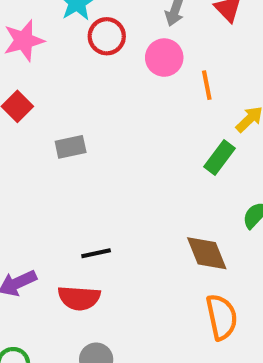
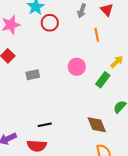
pink circle: (164, 58) -> (77, 67), moved
orange line: (207, 85) -> (97, 35), moved

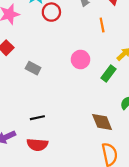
gray rectangle: (33, 75) -> (33, 68), turned 40
black line: (45, 125) -> (37, 118), moved

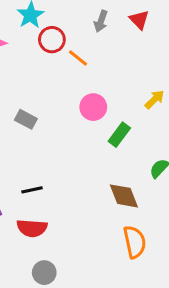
orange line: (102, 25) -> (78, 58), moved, turned -40
green rectangle: (109, 73) -> (119, 135), moved

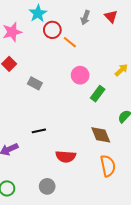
red semicircle: (32, 228) -> (66, 157), moved

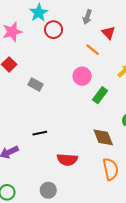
red triangle: (111, 16) -> (108, 33), moved
orange line: (70, 42) -> (93, 50), moved

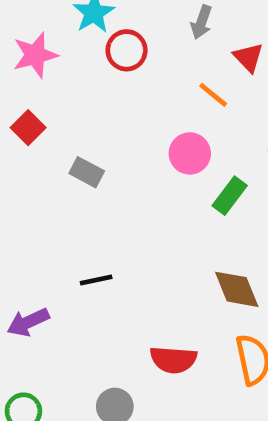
red semicircle: (67, 160) -> (173, 360), moved

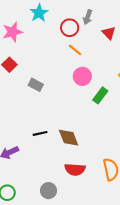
red circle: (127, 50) -> (70, 28), moved
orange line: (213, 95) -> (75, 50), moved
brown diamond: (237, 289) -> (69, 138), moved

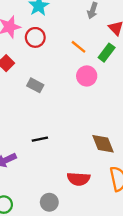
red circle: (70, 28) -> (35, 37), moved
green rectangle: (100, 95) -> (107, 53), moved
brown diamond: (69, 138) -> (103, 144), moved

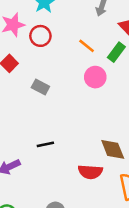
red semicircle: (79, 179) -> (90, 172), moved

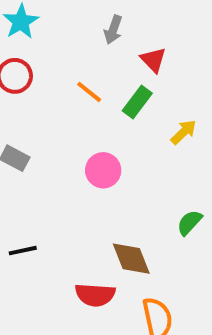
pink circle: (95, 77) -> (103, 170), moved

